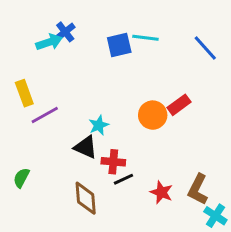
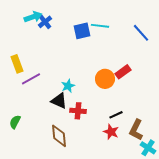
cyan arrow: (49, 42) -> (33, 17), moved
black line: (124, 179) -> (116, 115), moved

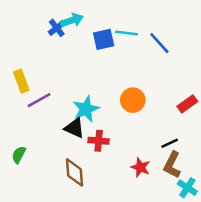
cyan arrow: (33, 17) -> (72, 20), moved
blue line: (141, 33) -> (159, 43), moved
red rectangle: (123, 72) -> (187, 104), moved
cyan star: (68, 86) -> (86, 109), size x1.5
black line: (116, 115) -> (170, 143), moved

